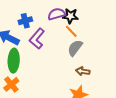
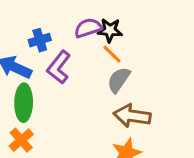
brown arrow: (83, 71) -> (132, 116), size x1.6

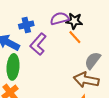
gray semicircle: (119, 80) -> (93, 60), moved

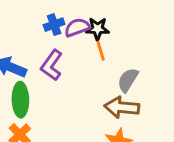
blue cross: (26, 25) -> (54, 25), moved
orange line: (75, 37) -> (101, 51), turned 32

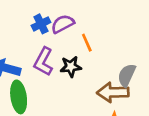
black star: (98, 29) -> (71, 67), moved
gray semicircle: (128, 80) -> (127, 75), moved

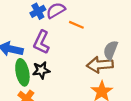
orange line: (87, 43) -> (76, 25), turned -40
black star: (71, 67) -> (41, 70), moved

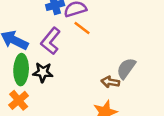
orange line: (76, 25) -> (82, 28), moved
brown arrow: (100, 65) -> (110, 82), size x0.6

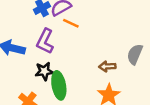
gray semicircle: (126, 68) -> (135, 54), moved
green ellipse: (21, 70) -> (59, 85), moved

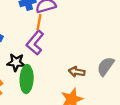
orange line: (71, 23) -> (39, 22), moved, turned 63
purple L-shape: (45, 41) -> (35, 43), moved

